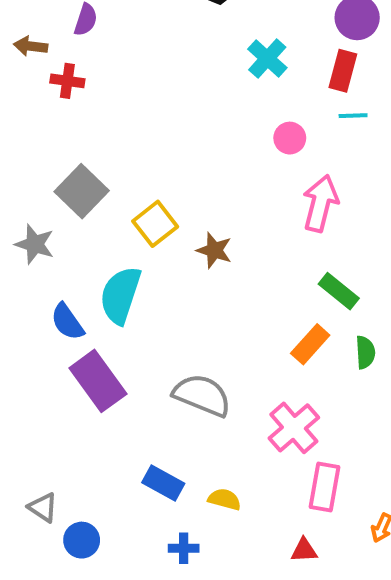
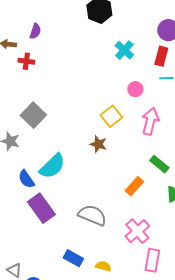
yellow square: (155, 224) -> (111, 116), moved
cyan semicircle: (120, 295) -> (52, 166), turned -152
orange rectangle: (310, 344) -> (134, 186), moved

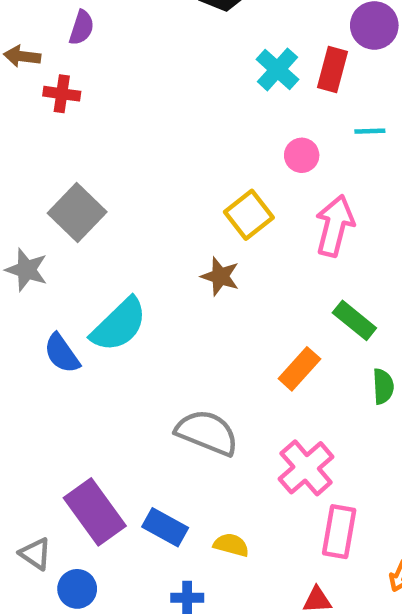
red rectangle: (161, 56) -> (332, 69), moved
purple rectangle: (41, 208) -> (95, 512), moved

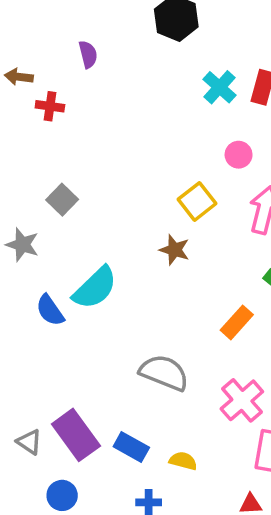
purple semicircle: (82, 28) -> (88, 54), moved, turned -32
gray square: (77, 213) -> (62, 200), size x0.7
gray triangle: (35, 554) -> (29, 442), moved

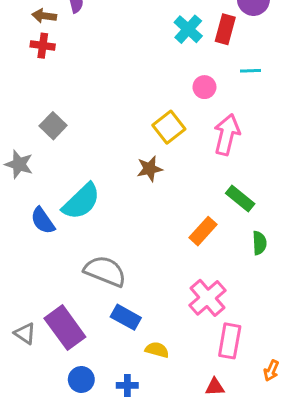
brown arrow: (19, 77) -> (44, 16), moved
brown star: (175, 250) -> (150, 169), turned -30
gray semicircle: (164, 373) -> (105, 271), moved
blue rectangle: (131, 447) -> (126, 317), moved
blue circle: (62, 495) -> (81, 380), moved

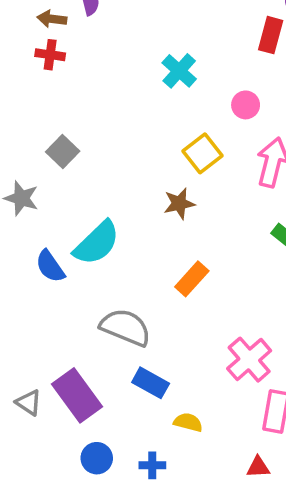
cyan cross: (188, 29) -> (179, 71), moved
orange rectangle: (203, 231) -> (192, 279), moved

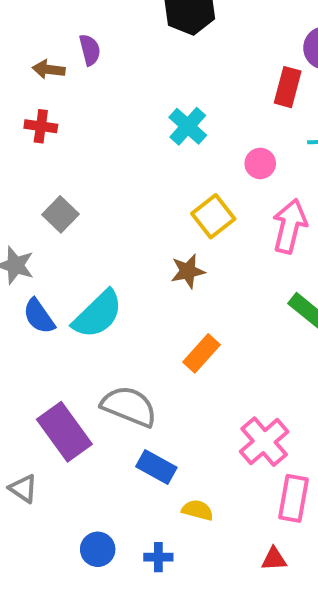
red cross: (50, 55) -> (41, 126), moved
blue semicircle: (50, 266) -> (39, 316), moved
purple rectangle: (77, 395) -> (64, 432), moved

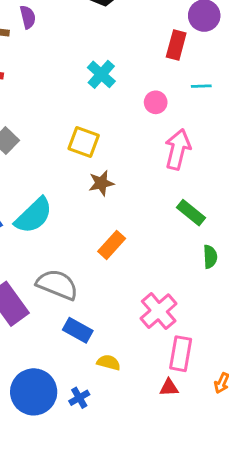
yellow square: (213, 216) -> (84, 142), moved, turned -32
blue circle: (98, 549) -> (34, 392), size x1.8
blue cross: (158, 557) -> (79, 398), turned -30
red triangle: (274, 559) -> (169, 388), moved

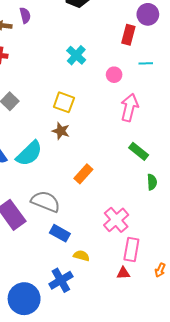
brown star: (101, 183) -> (61, 131), moved, turned 30
blue circle: (34, 392) -> (24, 299), moved
blue cross: (79, 398) -> (61, 280), size x1.6

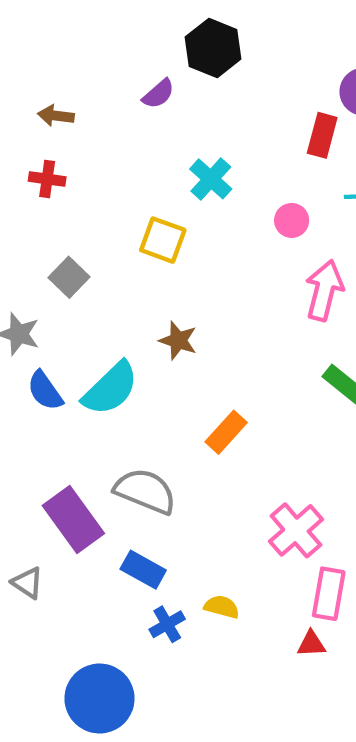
purple semicircle: (25, 15) -> (158, 94), moved, turned 63
yellow square: (64, 102) -> (163, 240), moved
blue rectangle: (60, 233) -> (143, 570), moved
blue cross: (61, 280) -> (167, 624), moved, size x0.7

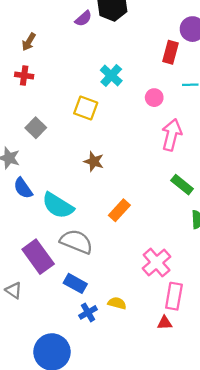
purple semicircle: (158, 94) -> (83, 19), moved
brown arrow: (56, 116) -> (29, 42), turned -66
cyan semicircle: (110, 389) -> (58, 206), moved, turned 76

